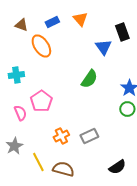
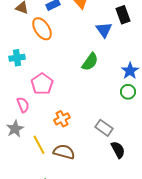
pink semicircle: (20, 113) -> (23, 105), moved
gray rectangle: (89, 136) -> (104, 128), moved, turned 60
black semicircle: (117, 167) -> (118, 150), turned -84

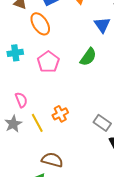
pink pentagon: (42, 84) -> (48, 62), moved
yellow line: (39, 145) -> (37, 123), moved
brown semicircle: (64, 152) -> (52, 160), moved

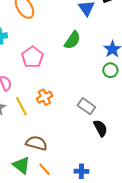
pink pentagon: (48, 62) -> (32, 57), moved

